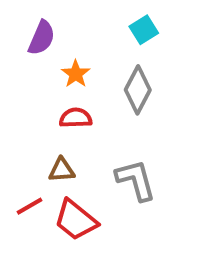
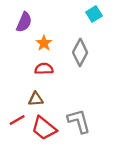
cyan square: (144, 30) -> (94, 14), moved
gray L-shape: (136, 180) -> (79, 121), moved

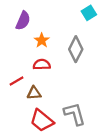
red line: (17, 120) -> (16, 81), moved

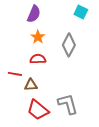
cyan square: (89, 13) -> (81, 12), turned -32
purple semicircle: (23, 21) -> (34, 14), moved
red line: (16, 81) -> (15, 74), turned 40

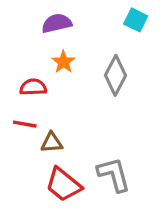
purple semicircle: (34, 14) -> (57, 23), turned -126
red semicircle: (38, 59) -> (33, 87), moved

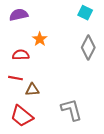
purple semicircle: (57, 23) -> (19, 15), moved
gray diamond: (116, 75) -> (88, 47), moved
red trapezoid: (63, 185) -> (22, 116), moved

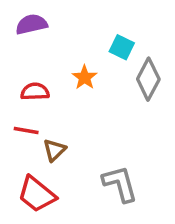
cyan square: (85, 13) -> (122, 47), moved
orange star: (40, 39) -> (85, 77), moved
brown triangle: (32, 90) -> (54, 150), turned -40

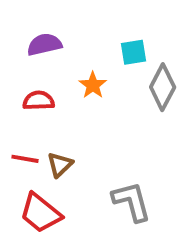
purple semicircle: (31, 24) -> (44, 44), moved
cyan square: (122, 47) -> (133, 52), turned -35
red line: (26, 131) -> (25, 159), moved

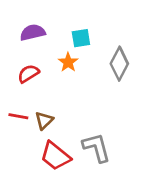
cyan square: (133, 52) -> (81, 38), moved
red semicircle: (39, 101) -> (28, 74), turned -30
red trapezoid: (40, 213) -> (55, 156), moved

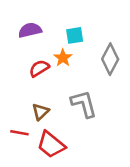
red semicircle: (28, 74) -> (39, 68), moved
red line: (18, 116) -> (19, 133), moved
gray L-shape: (97, 148) -> (84, 104), moved

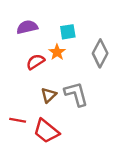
brown triangle: (40, 112) -> (49, 95), moved

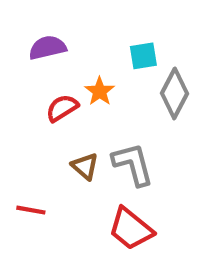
cyan square: (68, 32) -> (143, 56), moved
brown triangle: (49, 95) -> (85, 166), turned -35
red trapezoid: (46, 131) -> (131, 229), moved

